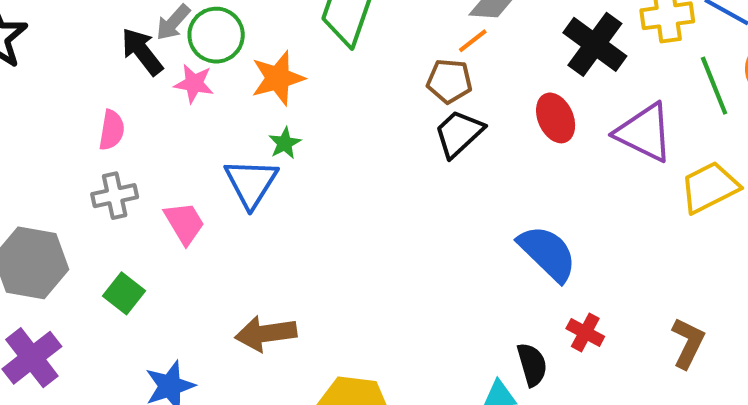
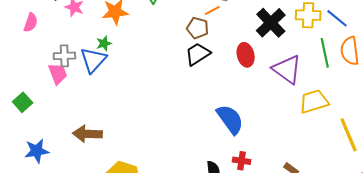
green star: (285, 143) -> (104, 43), moved
gray cross: (115, 196) -> (64, 56), moved
red cross: (585, 332) -> (242, 161), turned -30

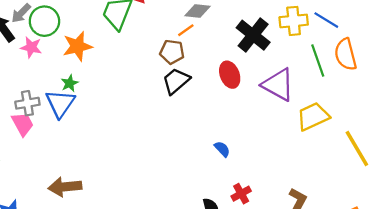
blue semicircle: (230, 119) -> (222, 149), size x0.5
red cross: (242, 161) -> (241, 194), turned -30

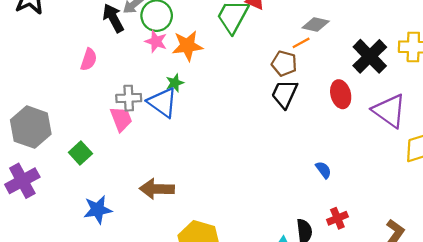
pink star: (31, 47) -> (156, 41), moved
black trapezoid: (176, 81) -> (284, 94), turned -32
blue triangle: (60, 103) -> (163, 102), turned -36

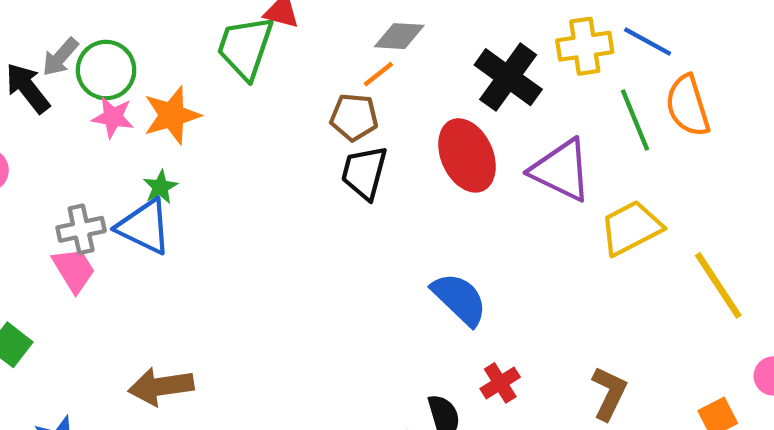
red ellipse: (341, 94) -> (467, 155), size x1.4
blue semicircle: (323, 170) -> (459, 299), size x1.8

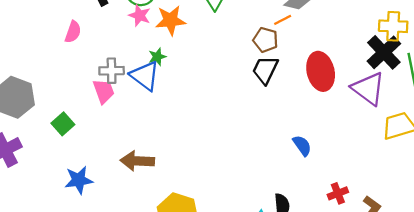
black cross: (508, 77) -> (384, 52), moved
blue semicircle: (459, 299) -> (302, 146), size x0.7
red cross: (500, 383) -> (338, 193), moved

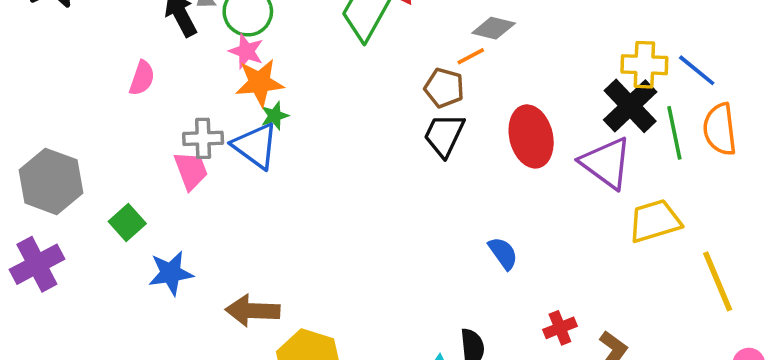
orange star: (171, 20) -> (260, 83), moved
brown arrow: (137, 161) -> (253, 311), moved
blue star: (79, 180) -> (171, 273), moved

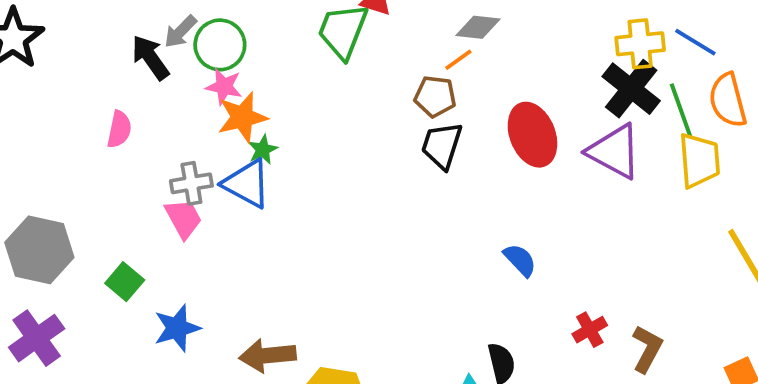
yellow trapezoid: (655, 221) -> (699, 160), moved, turned 110

